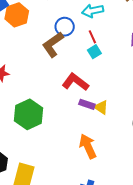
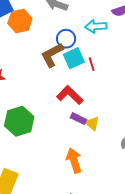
red line: (92, 37) -> (92, 64), moved
cyan square: (94, 52) -> (74, 58), moved, size x1.5

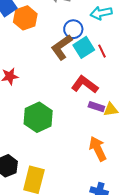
yellow triangle: (92, 123) -> (111, 110), turned -42

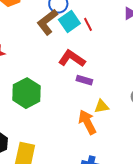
yellow triangle: (111, 110) -> (102, 106), moved

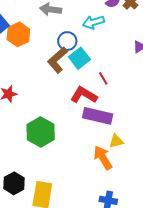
red line: (88, 24) -> (103, 78), moved
purple rectangle: (84, 80) -> (98, 116), size x1.8

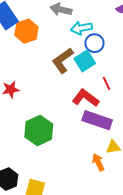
cyan arrow: (93, 22) -> (81, 28), moved
blue circle: (67, 41) -> (94, 43), moved
orange arrow: (103, 158) -> (98, 162), size x0.7

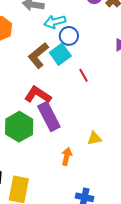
red L-shape: (85, 98) -> (38, 95), moved
purple rectangle: (97, 120) -> (49, 116), moved, turned 48
orange arrow: (98, 162) -> (67, 156), moved, turned 42

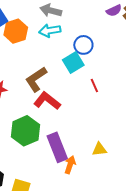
cyan arrow: (55, 22) -> (50, 31), moved
brown L-shape: (38, 55) -> (36, 79), moved
purple rectangle: (49, 116) -> (57, 147), moved

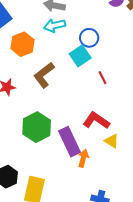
orange hexagon: (16, 31) -> (22, 44), moved
red L-shape: (47, 101) -> (96, 121), moved
yellow triangle: (99, 149) -> (112, 141), turned 42

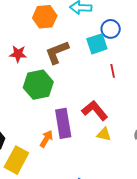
green hexagon: (37, 127) -> (38, 85), moved
yellow triangle: (112, 141) -> (104, 134), turned -35
orange arrow: (83, 158) -> (46, 139), moved

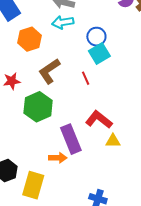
cyan square: (97, 44) -> (99, 53), moved
red line: (113, 71) -> (86, 78), moved
orange arrow: (46, 139) -> (58, 158), turned 72

